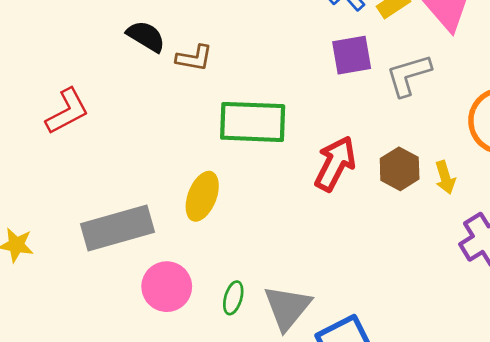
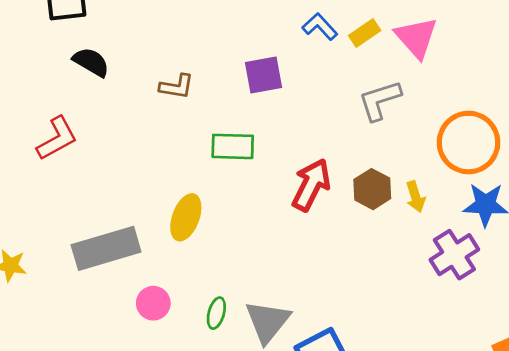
black semicircle: (146, 36) -> (91, 62), moved
purple square: (352, 55) -> (264, 75), moved
green rectangle: (253, 122) -> (233, 146), size x0.7
pink circle: (167, 287) -> (153, 303), size x0.7

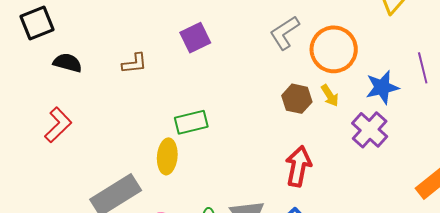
orange circle: (469, 143) -> (334, 49), moved
green rectangle: (233, 146) -> (191, 122), moved
red arrow: (311, 185) -> (298, 166), moved

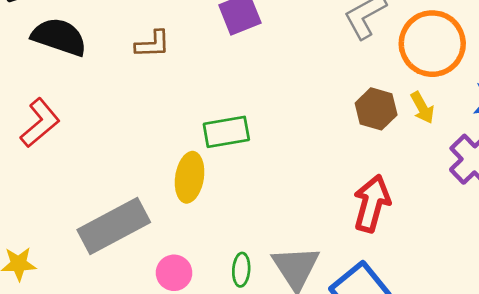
black semicircle: (68, 63) -> (59, 37), size x1.4

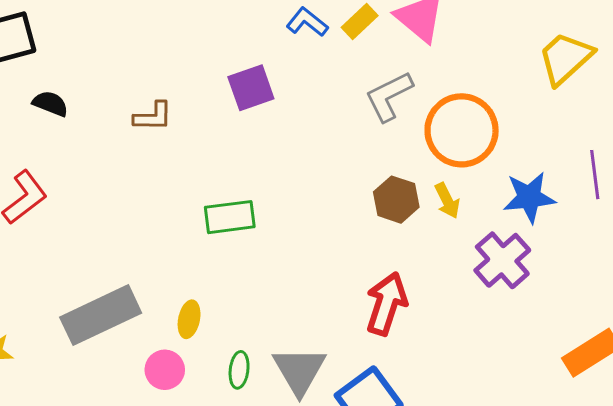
black semicircle: (59, 37) -> (50, 104), size x0.6
yellow ellipse: (190, 177) -> (189, 319), moved, size x0.7

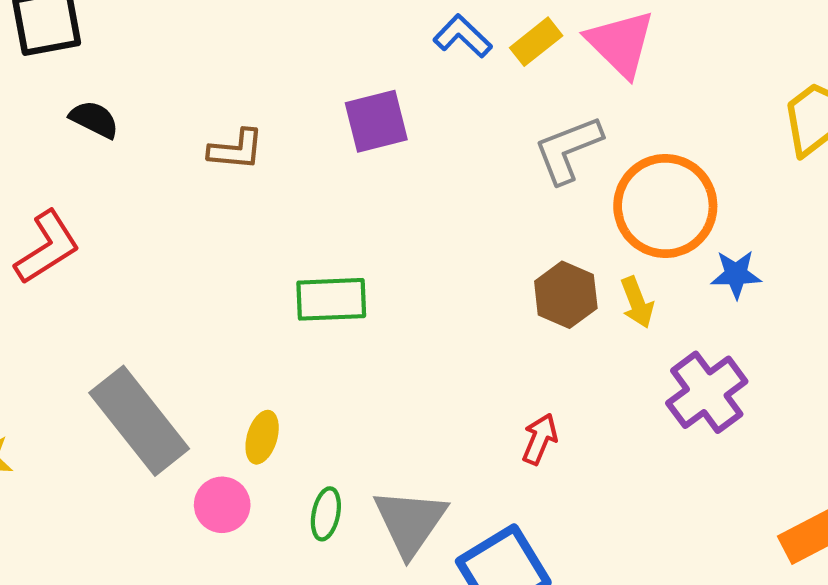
blue star: (529, 197) -> (736, 274), moved, size x0.7
red arrow: (386, 304) -> (540, 439), size x0.6
gray rectangle: (101, 315) -> (139, 421), turned 72

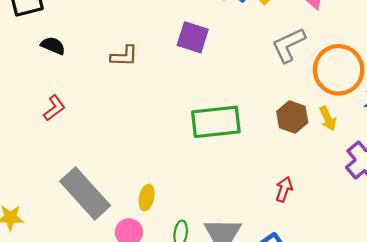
purple square: (376, 121) -> (193, 37), turned 36
red L-shape: (47, 247) -> (54, 108), moved, size x0.7
green rectangle: (331, 299) -> (216, 122), moved, size x1.4

